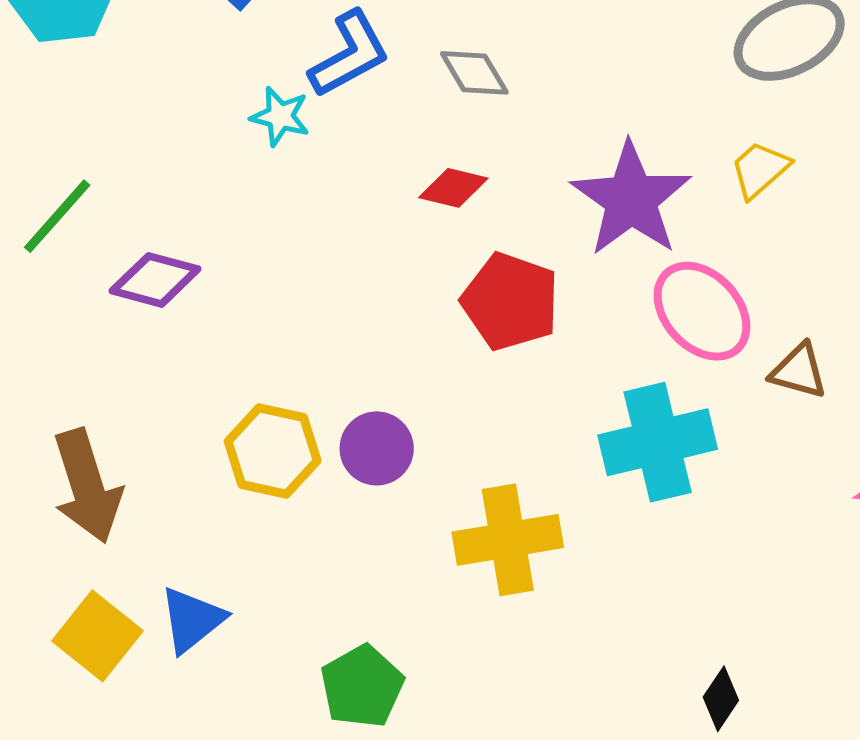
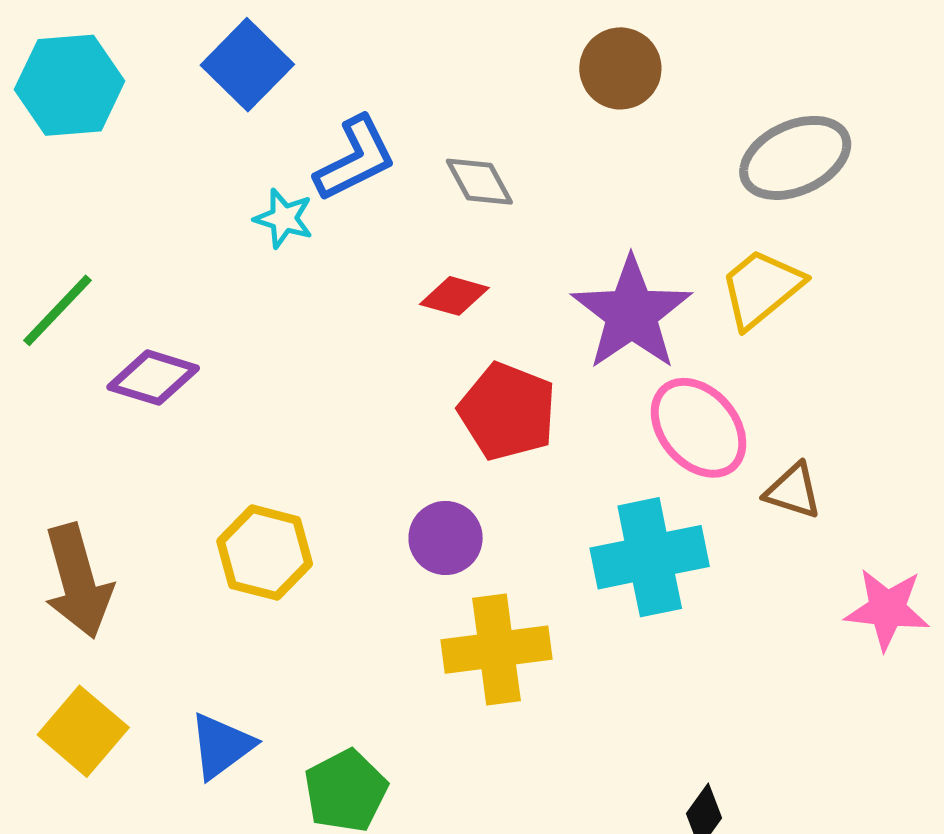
yellow trapezoid: (760, 169) -> (761, 288), size x1.4
purple circle: (377, 448) -> (446, 538), moved
blue triangle: (192, 620) -> (221, 746), moved

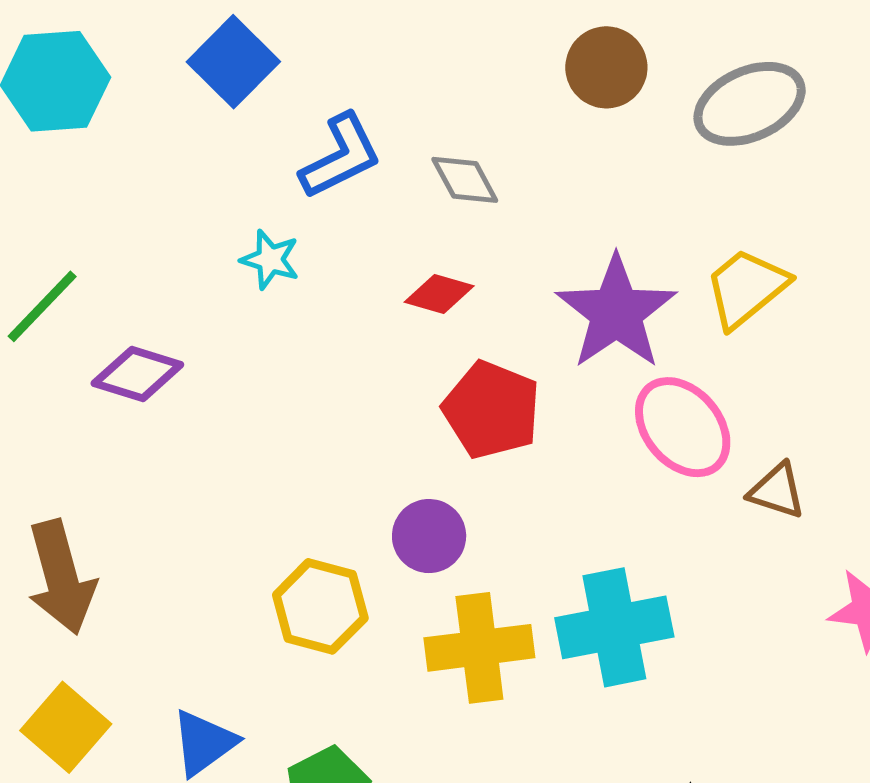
gray ellipse: (795, 158) -> (750, 104), moved
cyan star: (284, 218) -> (270, 260), moved
yellow hexagon: (265, 553) -> (320, 606), moved
cyan cross: (650, 557) -> (614, 627), moved

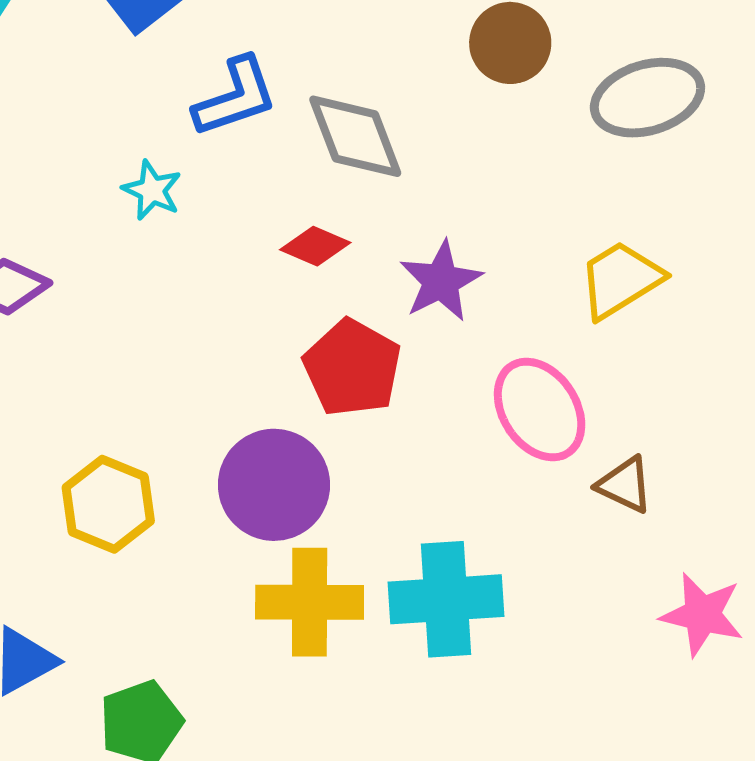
gray diamond: (465, 180) -> (355, 136), size x1.5
purple star: (616, 312) -> (441, 281), moved, size x0.7
purple circle: (429, 536) -> (274, 485), size x1.5
yellow hexagon: (320, 606) -> (108, 504), moved

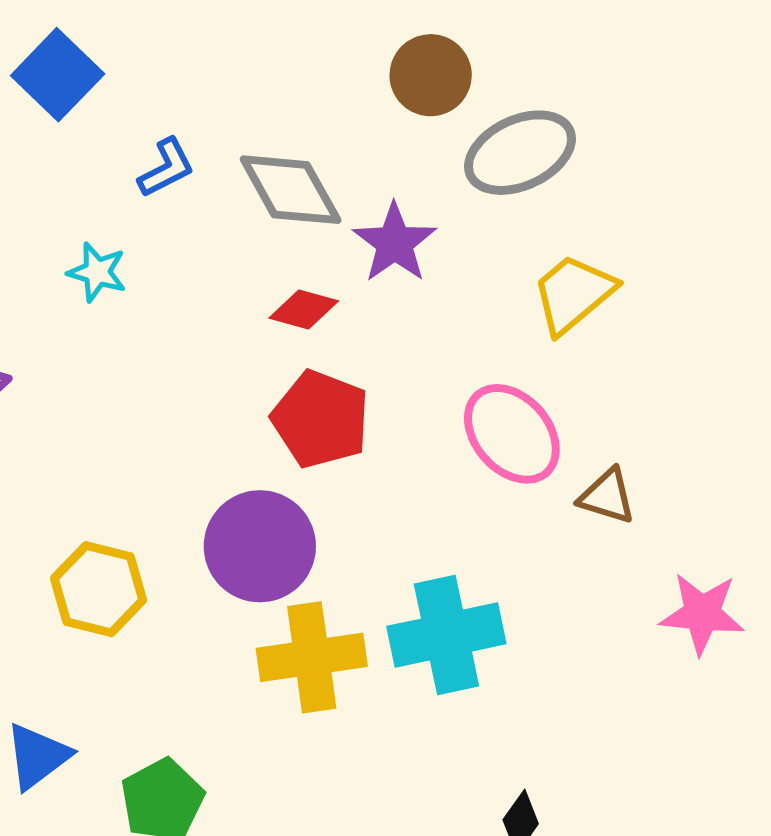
blue L-shape: (235, 97) -> (166, 168), size x0.7
gray ellipse: (647, 98) -> (520, 153), moved
red diamond: (315, 246) -> (304, 309), moved
purple star: (441, 281) -> (395, 243), moved

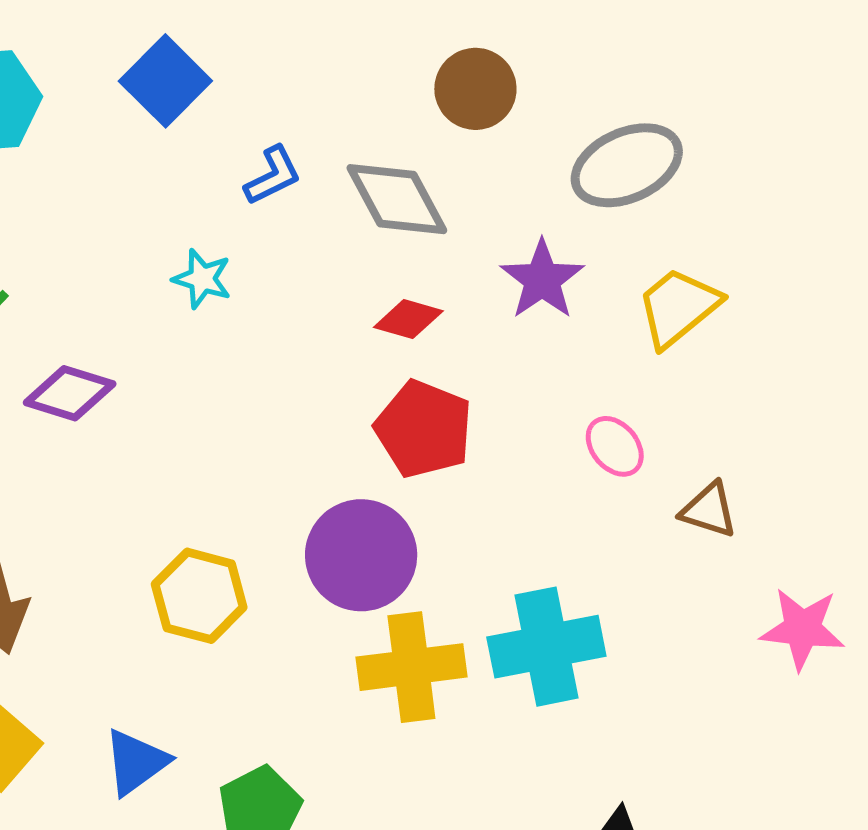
brown circle: (431, 75) -> (475, 89), moved
purple star: (395, 243) -> (542, 280), moved
pink ellipse: (512, 434) -> (615, 446), size x0.6

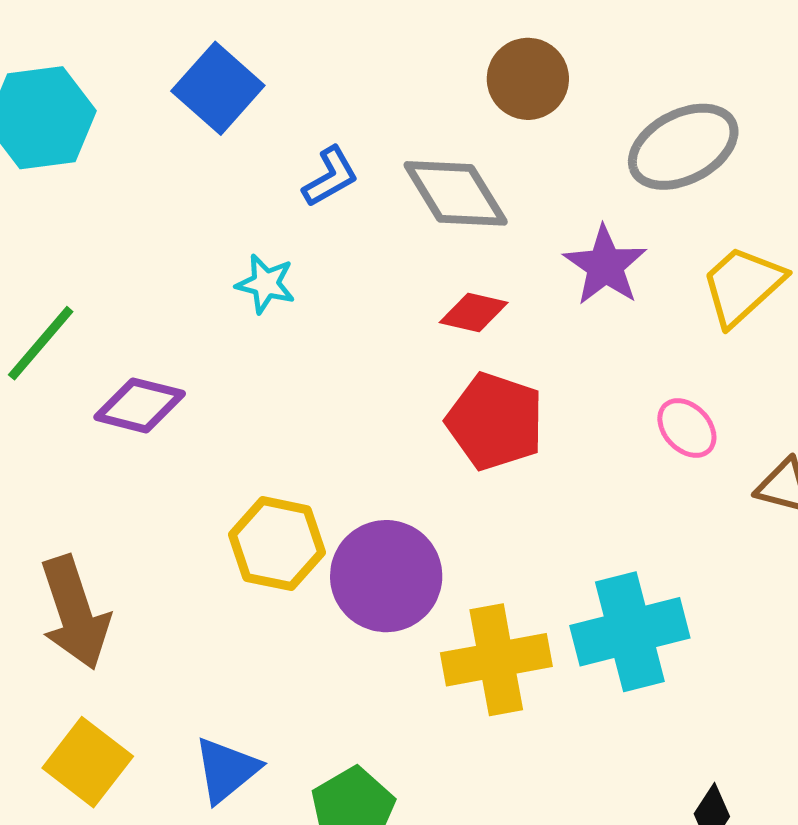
purple circle: (361, 555) -> (386, 576), moved
yellow hexagon: (199, 596) -> (277, 544), moved

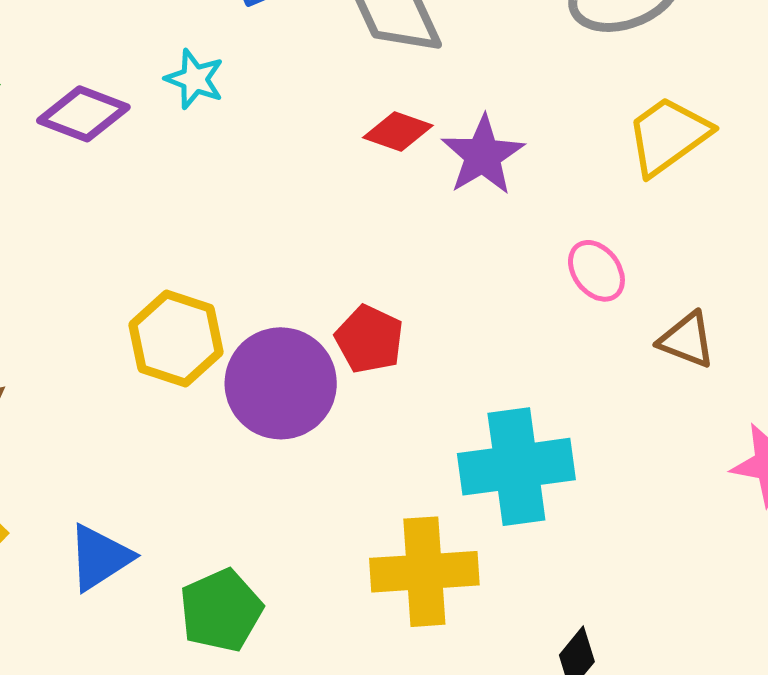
purple star: (605, 266) -> (483, 155), moved
purple diamond: (140, 405) -> (83, 114), moved
red pentagon: (495, 421) -> (369, 339), moved, size x0.7
yellow cross: (496, 660) -> (424, 572), moved

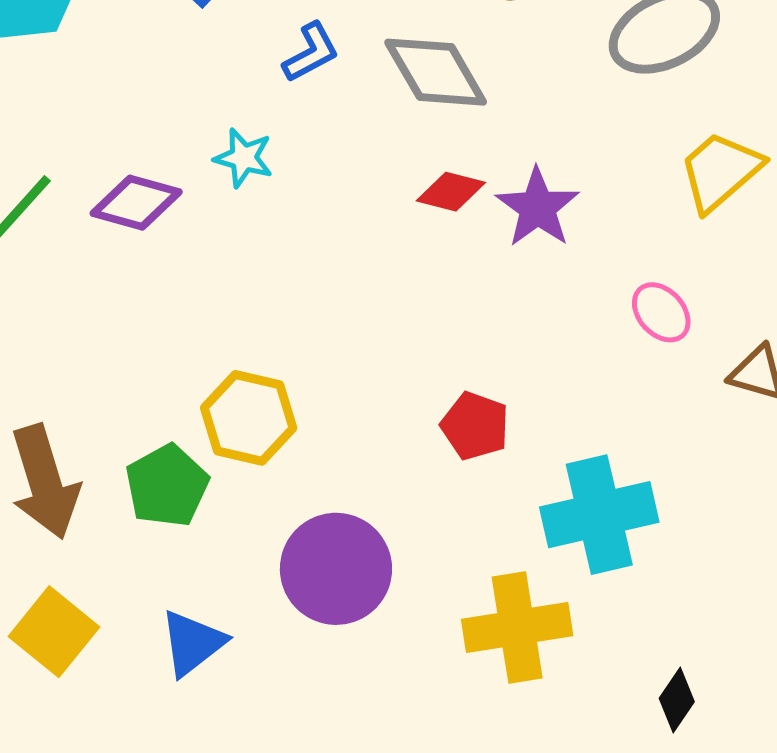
red pentagon: (369, 339) -> (475, 426), moved
purple circle: (281, 383) -> (336, 569), moved
green pentagon: (221, 610) -> (167, 486), moved

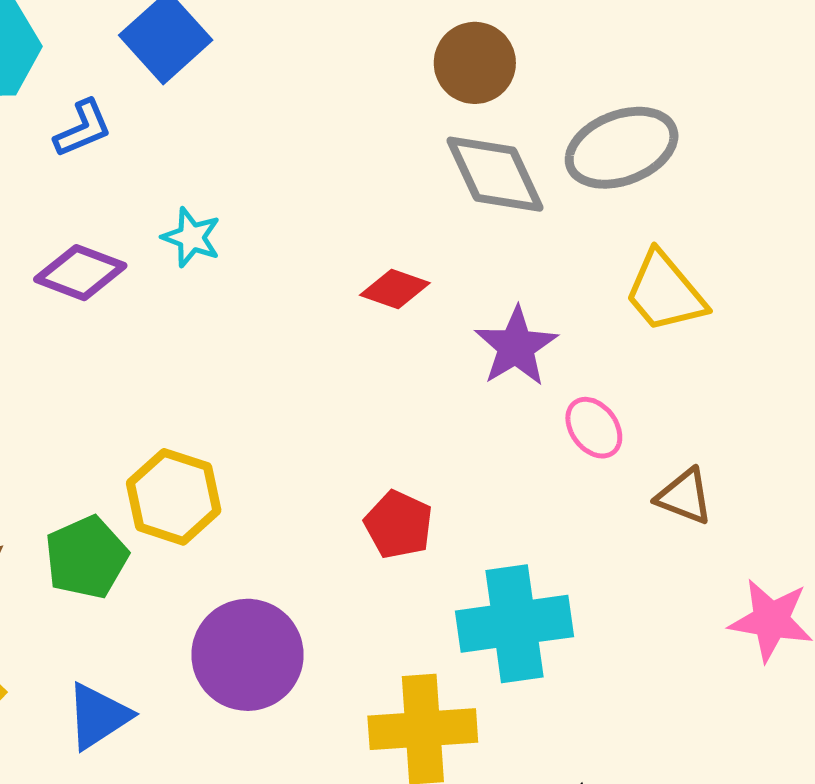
blue L-shape: (311, 52) -> (83, 129), moved
gray diamond: (436, 72) -> (495, 174), moved
yellow trapezoid: (720, 171) -> (665, 292), turned -94
purple star: (537, 208) -> (516, 346), moved

